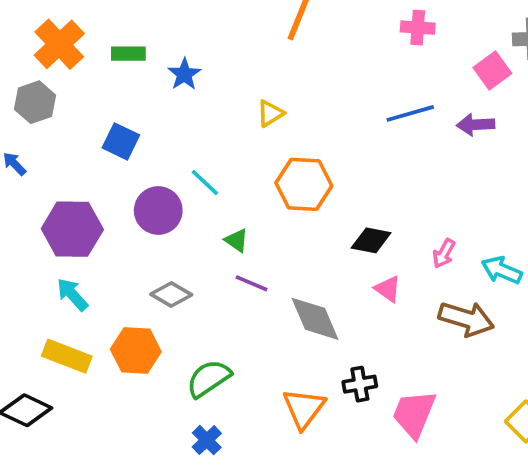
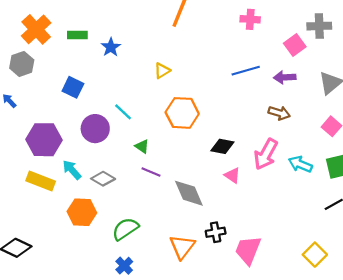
pink arrow: (444, 253) -> (266, 154), size x1.8
cyan arrow: (72, 295) -> (72, 170), moved
brown arrow: (466, 319) -> (279, 113), moved, size x0.7
yellow rectangle: (67, 356) -> (41, 181), moved

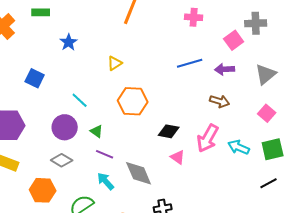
green rectangle: (77, 35) -> (41, 12), moved
purple circle: (95, 129) -> (65, 127), moved
cyan arrow: (72, 170) -> (106, 181), moved

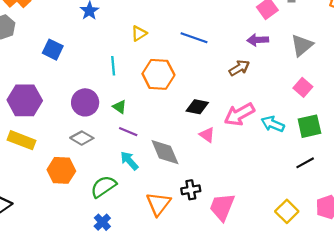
blue line: (190, 63) -> (194, 38), moved, turned 35
cyan line: (80, 100) -> (113, 66), moved, turned 42
brown arrow: (220, 101) -> (239, 68), moved, turned -48
pink arrow: (208, 138) -> (239, 114), turned 32

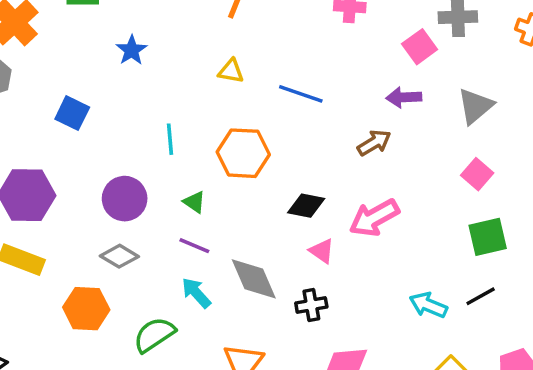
yellow triangle: (139, 33) -> (231, 71), moved, turned 42
green triangle: (120, 107) -> (194, 202), moved
cyan arrow: (273, 124) -> (428, 305), moved
black cross: (191, 190) -> (311, 305), moved

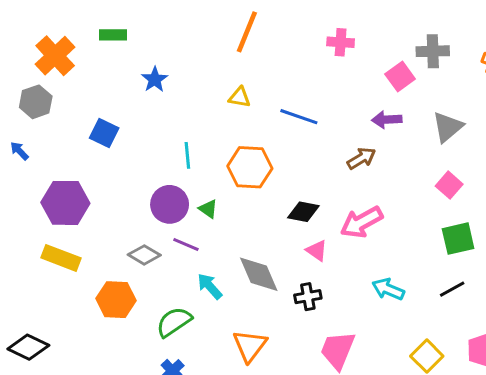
purple circle: (125, 199) -> (170, 204), moved
purple line: (194, 246) -> (186, 245), moved
cyan arrow: (428, 305) -> (388, 289), moved

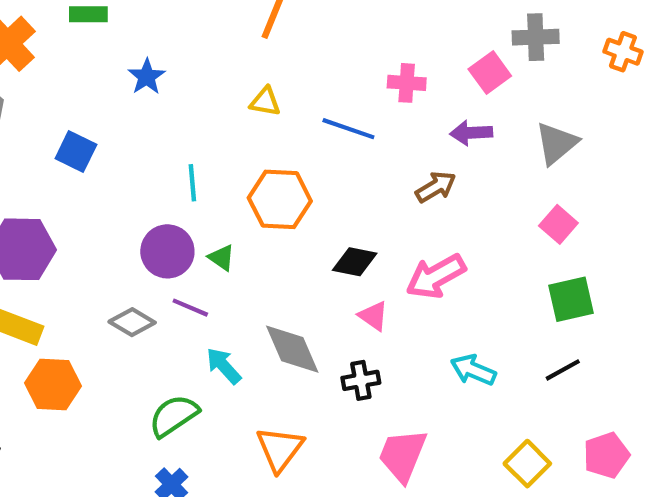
pink cross: (341, 42) -> (407, 83), moved
orange hexagon: (116, 300) -> (53, 385), moved

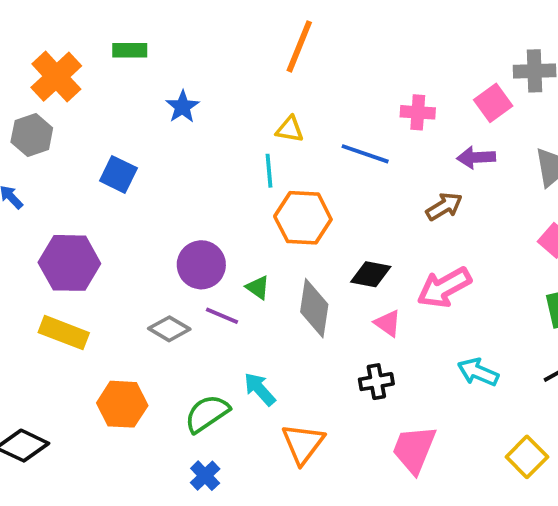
cyan line: (192, 183) -> (269, 171), moved
green triangle: (222, 258) -> (258, 287), moved
gray diamond: (292, 349) -> (314, 308), moved, turned 32
cyan arrow: (224, 366) -> (260, 389), moved
orange hexagon: (53, 385) -> (122, 404), moved

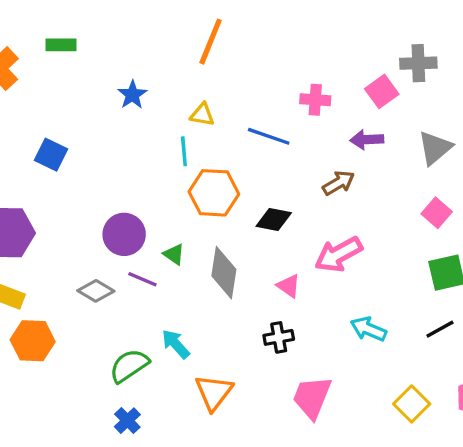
blue star: (182, 107) -> (132, 95), moved
black diamond: (371, 274) -> (274, 219), moved
orange hexagon: (122, 404) -> (33, 341), moved

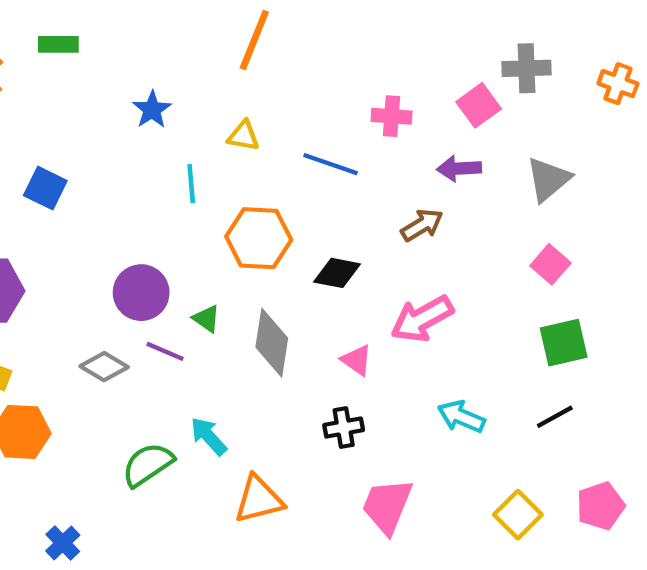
cyan line: (184, 151) -> (191, 184), moved
orange triangle: (214, 392) -> (259, 499), turned 39
blue cross: (127, 421) -> (63, 543), moved

